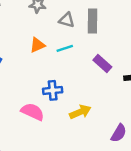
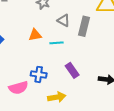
purple rectangle: (102, 64) -> (72, 70), moved
pink semicircle: (33, 112) -> (18, 88), turned 126

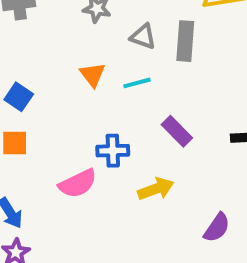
orange triangle: (35, 35) -> (92, 75), turned -48

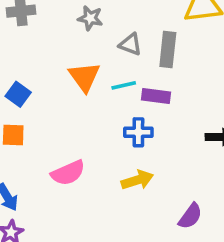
orange triangle: (92, 75) -> (84, 77), size x1.4
purple rectangle: (177, 131) -> (156, 96), moved, turned -40
blue cross: (113, 151) -> (138, 132), moved

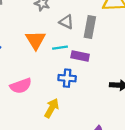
pink semicircle: (68, 173) -> (21, 86), moved
yellow arrow: (137, 180) -> (52, 108), moved, turned -48

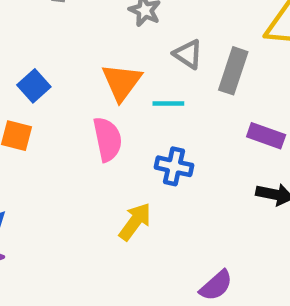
purple rectangle: (80, 56) -> (266, 136), moved
pink semicircle: (21, 86) -> (107, 139), moved, turned -90

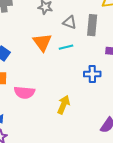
pink semicircle: (107, 139) -> (24, 92), moved, turned 120
blue cross: (174, 166) -> (92, 74), moved

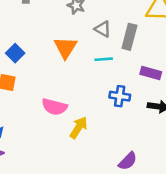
cyan line: (66, 47) -> (104, 59), moved
pink semicircle: (24, 92) -> (54, 107), moved

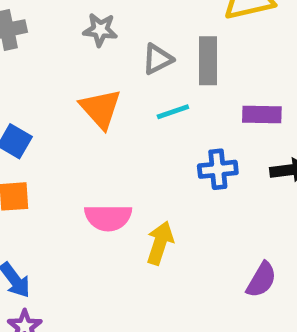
gray triangle: (103, 29) -> (157, 59), turned -42

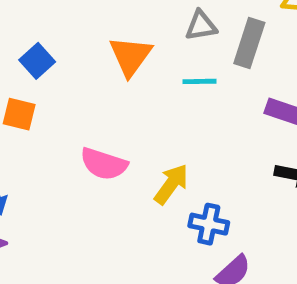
blue cross: (218, 169) -> (209, 224), moved
yellow arrow: (160, 243) -> (171, 184), moved

